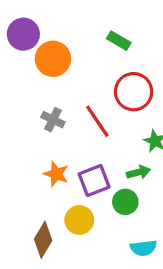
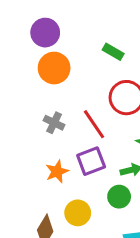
purple circle: (23, 34) -> (45, 33), moved
orange star: (56, 174) -> (57, 171), turned 30
purple square: (94, 181) -> (91, 161), moved

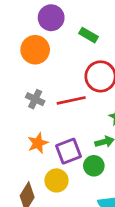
purple circle: (45, 33) -> (51, 18), moved
red line: (94, 124) -> (71, 100), turned -68
purple square: (91, 161) -> (68, 151), moved

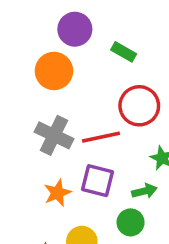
gray cross: (35, 99) -> (54, 135), size x1.5
purple square: (68, 151) -> (97, 181), moved, turned 35

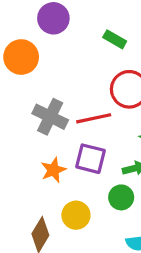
purple circle: (75, 29) -> (53, 18), moved
orange circle: (54, 71) -> (21, 57), moved

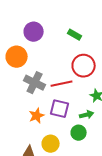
purple circle: (53, 18) -> (34, 32), moved
orange circle: (21, 57) -> (17, 57), moved

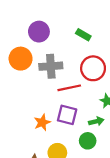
gray cross: (35, 83) -> (51, 66), moved, turned -30

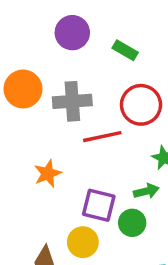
purple circle: (39, 32) -> (72, 33), moved
purple square: (67, 115) -> (99, 205), moved
orange star: (42, 122) -> (48, 174), moved

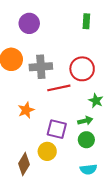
purple circle: (72, 33) -> (29, 23), moved
green rectangle: (125, 50) -> (86, 21), moved, turned 64
green circle: (132, 223) -> (86, 140), moved

